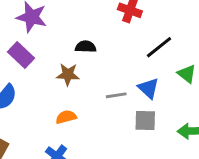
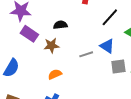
purple rectangle: (21, 55) -> (29, 34), moved
gray square: (145, 120) -> (118, 67), moved

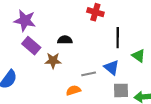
black line: (110, 17) -> (118, 38), turned -48
orange semicircle: (55, 74) -> (73, 90), moved

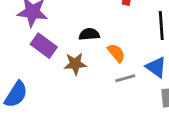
orange semicircle: (73, 90) -> (116, 53), moved, turned 72

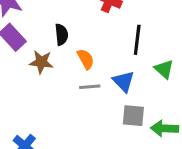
black semicircle: (89, 34) -> (61, 35), turned 78

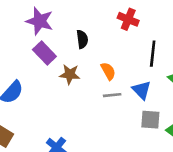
black semicircle: (61, 35) -> (82, 39), moved

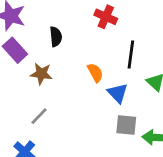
orange semicircle: (108, 71) -> (95, 73), moved
gray line: (112, 95) -> (39, 116), moved, turned -42

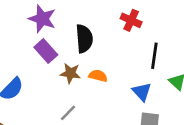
black semicircle: (56, 37) -> (84, 39), size x1.5
orange semicircle: (95, 73) -> (98, 76), moved, turned -48

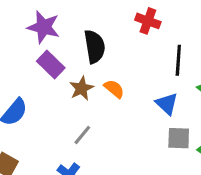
brown star: (70, 73) -> (81, 88), turned -30
orange semicircle: (98, 76) -> (114, 89), turned 30

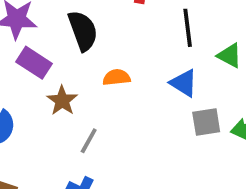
brown star: (81, 88) -> (62, 101), moved
orange semicircle: (114, 89) -> (116, 77), turned -35

